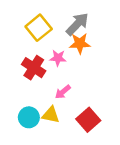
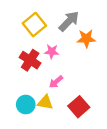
orange star: (80, 43) -> (86, 39), moved

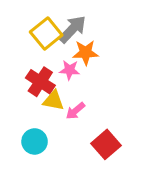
gray arrow: (69, 21) -> (72, 29), moved
orange star: (86, 39) -> (86, 52), moved
yellow triangle: (45, 102) -> (53, 101), moved

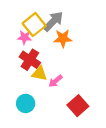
pink star: (70, 70) -> (25, 37), moved

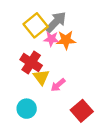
pink star: (25, 37) -> (51, 39), moved
yellow triangle: (39, 74) -> (41, 77), turned 42

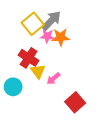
cyan circle: (27, 109) -> (13, 87), moved

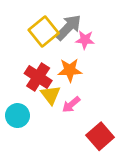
pink star: (47, 36) -> (85, 40), moved
orange star: (61, 37) -> (70, 70), moved

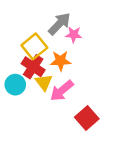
yellow square: (44, 32) -> (34, 46), moved
pink arrow: (71, 105) -> (62, 91), size x1.5
cyan circle: (17, 116) -> (15, 85), moved

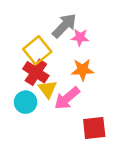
orange star: (61, 61) -> (83, 70), moved
cyan circle: (15, 85) -> (26, 102), moved
red square: (87, 118) -> (94, 128), turned 35

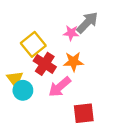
gray arrow: (64, 26) -> (87, 23), moved
red cross: (36, 72) -> (45, 64), moved
yellow triangle: (48, 89) -> (15, 79), moved

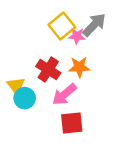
yellow square: (33, 44) -> (62, 26), moved
red square: (84, 113) -> (72, 123), moved

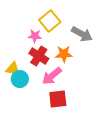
gray arrow: (94, 25) -> (82, 34), moved, turned 75
pink star: (77, 36) -> (35, 36), moved
yellow triangle: (16, 86) -> (13, 69), turned -42

